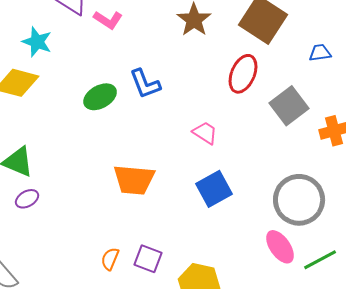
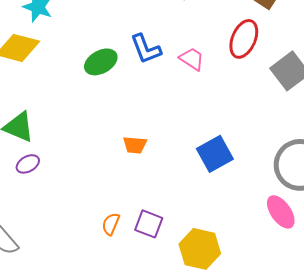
pink trapezoid: (205, 133) -> (192, 59), moved
orange trapezoid: (134, 180) -> (135, 145), size x0.6

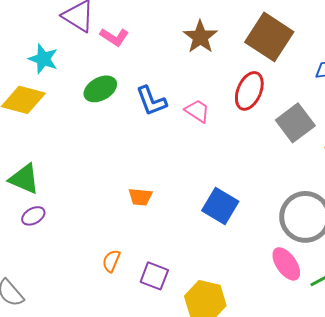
green ellipse: (101, 62) -> (100, 89), moved
blue square: (215, 154) -> (220, 206), turned -30
orange semicircle: (111, 224) -> (111, 261), moved

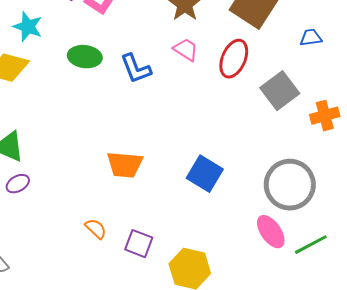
green ellipse: (100, 89) -> (85, 57), turned 36
pink trapezoid: (197, 111) -> (186, 50), moved
orange trapezoid: (140, 197) -> (125, 165), size x1.5
orange semicircle: (111, 261) -> (96, 229), turned 110

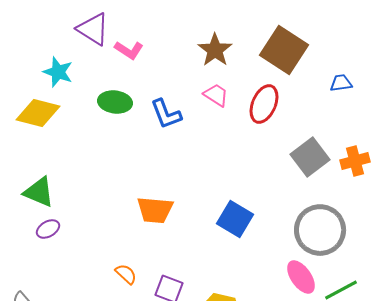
gray square: (280, 91) -> (310, 157), moved

